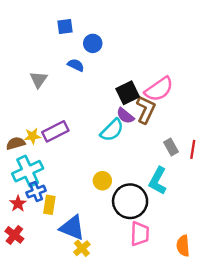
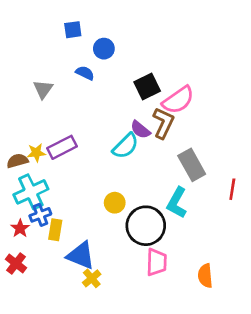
black square: (128, 93) -> (147, 86), moved
gray rectangle: (171, 147) -> (192, 165), size x1.6
red line: (193, 149) -> (232, 189), moved

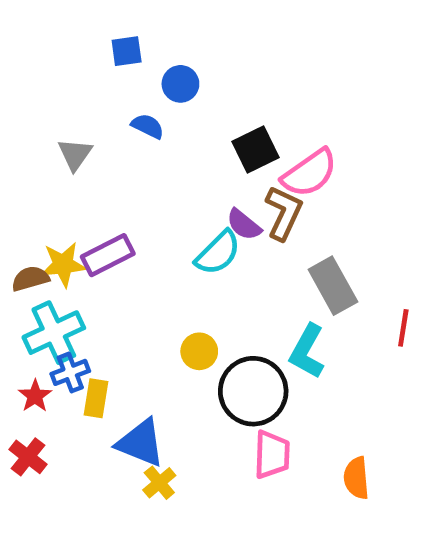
yellow star: (36, 153) -> (63, 265), size x1.4

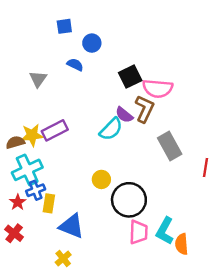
pink semicircle: (309, 173) -> (158, 89), turned 40
cyan L-shape: (307, 351) -> (165, 231), moved
yellow cross: (159, 483) -> (63, 258), moved

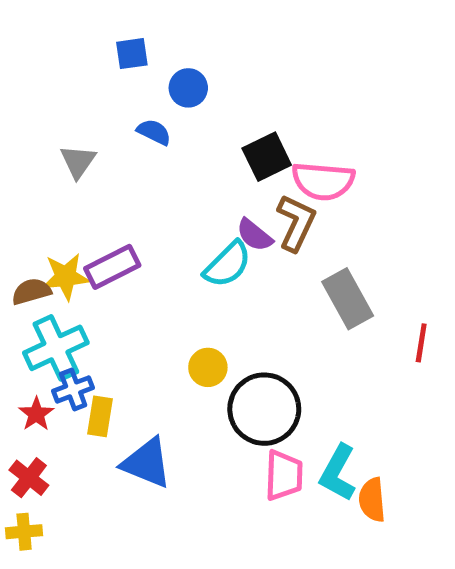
yellow cross: (63, 258) -> (24, 532), moved, turned 35

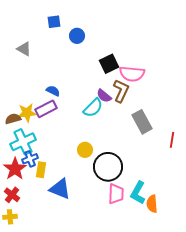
blue semicircle: (154, 132) -> (53, 91), moved
gray triangle: (78, 161) -> (24, 49), moved, turned -35
red star: (36, 414) -> (15, 169), size x1.6

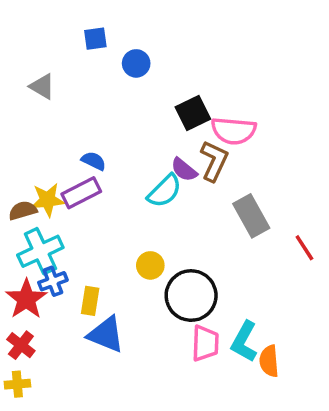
red line: (172, 140) -> (304, 248), turned -42
yellow rectangle: (41, 170) -> (90, 301), moved

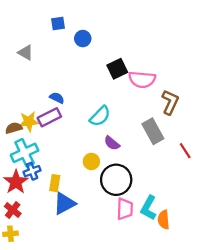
brown L-shape: (214, 161) -> (170, 102), moved
purple semicircle: (184, 170) -> (112, 143), moved
blue triangle: (106, 335) -> (64, 204), turned -50

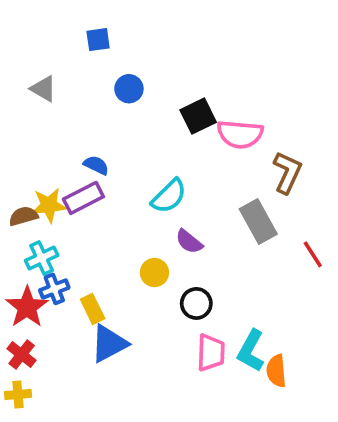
blue circle: (83, 39) -> (129, 89), moved
cyan cross: (25, 153) -> (42, 258), size x0.7
black circle: (116, 180) -> (196, 303), size x0.6
yellow rectangle: (55, 183) -> (93, 309), turned -35

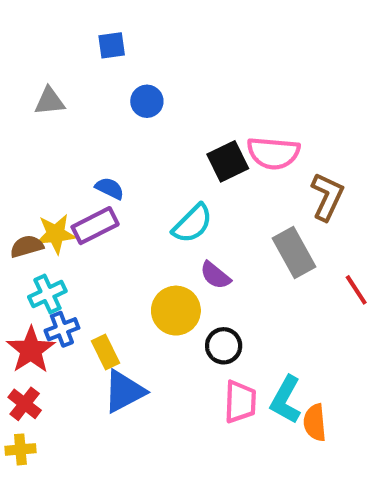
gray triangle: (43, 89) -> (49, 101), turned -36
black square: (198, 116) -> (228, 161), moved
yellow circle: (154, 273) -> (176, 311), size x1.5

